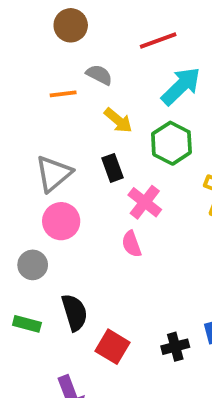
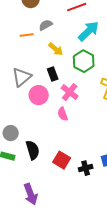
gray semicircle: (99, 75) -> (46, 25), turned -56
pink circle: (61, 221) -> (39, 95), moved
gray circle: (33, 265) -> (11, 133), moved
red square: (113, 347) -> (62, 160), moved

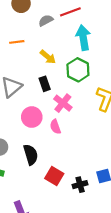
gray semicircle: (46, 25) -> (46, 20), moved
cyan arrow: (89, 31) -> (83, 38), turned -55
pink circle: (39, 95) -> (32, 117), moved
black semicircle: (33, 150) -> (31, 155), moved

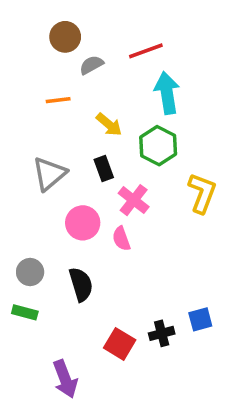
gray semicircle: (46, 20) -> (91, 65), moved
red square: (54, 176) -> (120, 344), moved

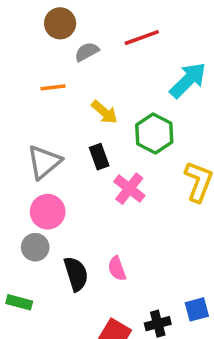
cyan arrow: (167, 93) -> (188, 80), moved, turned 54
pink circle: (83, 223) -> (48, 212), moved
pink semicircle: (121, 239) -> (117, 269), moved
gray circle: (30, 272) -> (35, 247), moved

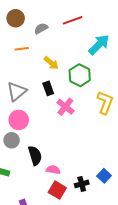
brown circle: (60, 23) -> (16, 18), moved
pink semicircle: (117, 269) -> (53, 170), moved, turned 120
blue square: (197, 309) -> (104, 176), turned -32

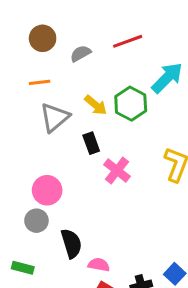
orange line: (22, 49) -> (40, 82), moved
green hexagon: (80, 75) -> (131, 104), moved
gray triangle: (17, 91) -> (55, 117), moved

